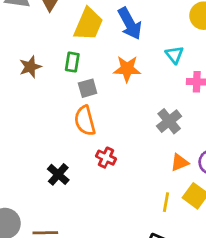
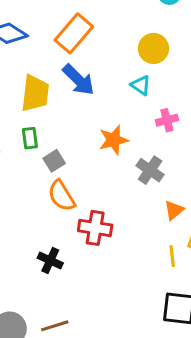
cyan triangle: (174, 55) -> (141, 85), moved
orange star: (127, 69) -> (114, 140), moved
red cross: (106, 158) -> (95, 228), size x1.5

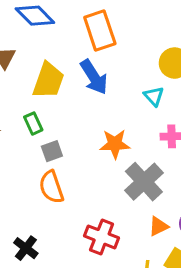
orange rectangle: (74, 33) -> (100, 30), turned -72
green rectangle: (30, 138) -> (33, 123), turned -30
gray cross: (150, 170) -> (144, 182), size x1.4
red cross: (95, 228) -> (102, 237), moved

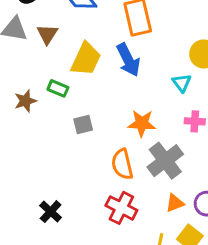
green rectangle: (33, 123) -> (58, 88), moved, turned -48
orange semicircle: (51, 187) -> (122, 164), moved

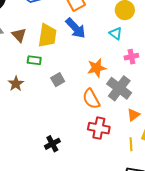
brown triangle: (47, 34) -> (19, 35), moved
brown star: (25, 101) -> (16, 84), moved
black cross: (51, 212) -> (52, 144), turned 35

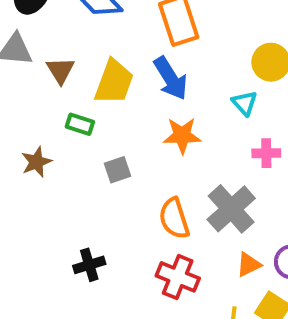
orange star: (97, 68) -> (182, 135), moved
black cross: (52, 144) -> (89, 265), moved

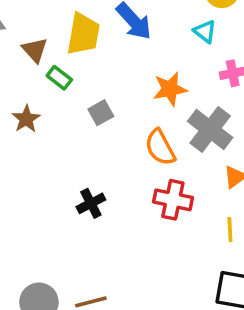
brown triangle: (60, 70) -> (35, 50), moved
green rectangle: (80, 124) -> (59, 78), turned 30
orange star: (182, 135) -> (170, 89), moved

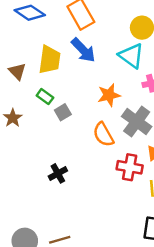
cyan triangle: (205, 31) -> (131, 56), size x1.6
green rectangle: (59, 78) -> (45, 97), moved
red cross: (173, 200) -> (130, 167), moved

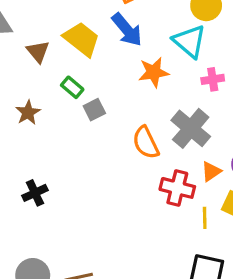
yellow trapezoid: (50, 60) -> (82, 39), turned -64
orange star: (109, 95) -> (154, 72), moved
black cross: (58, 173) -> (35, 193), moved

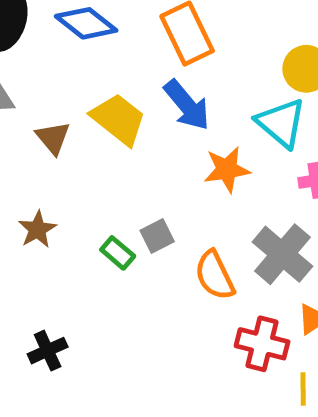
green rectangle: (72, 87) -> (118, 253), moved
gray square: (94, 110) -> (157, 236), moved

